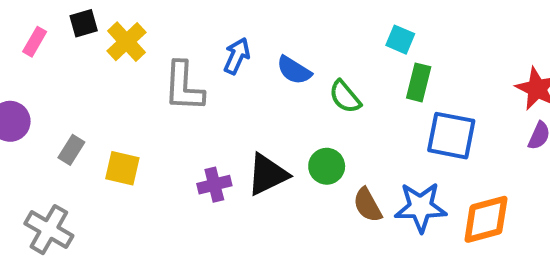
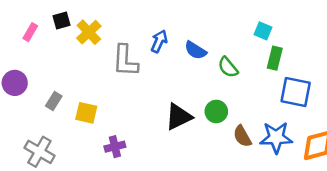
purple cross: (214, 185) -> (115, 147), moved

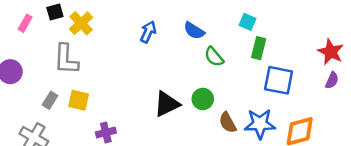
blue semicircle: (195, 50) -> (194, 31), moved
gray L-shape: (125, 61) -> (66, 59), moved
gray rectangle: (54, 101) -> (50, 100), moved

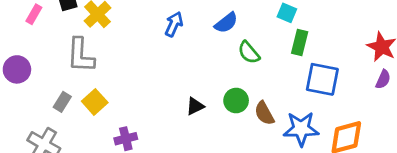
blue semicircle: (194, 31) -> (226, 23), turned -70
yellow square: (79, 100) -> (95, 102), turned 35
black triangle: (167, 104) -> (195, 106), size x0.6
brown semicircle: (228, 123) -> (264, 113), moved

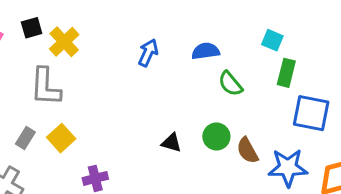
blue semicircle: (226, 23) -> (206, 51), turned -150
black triangle: (195, 106) -> (171, 143), turned 42

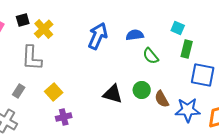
blue arrow: (148, 53) -> (98, 36), size x1.5
yellow square: (61, 138) -> (54, 92), moved
black triangle: (171, 143) -> (113, 94), size x1.5

